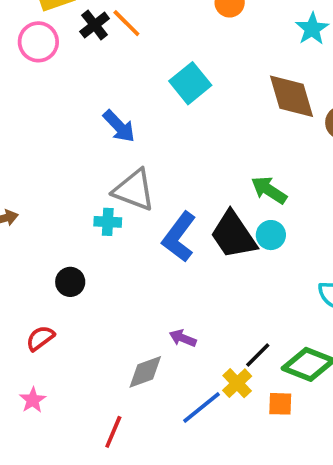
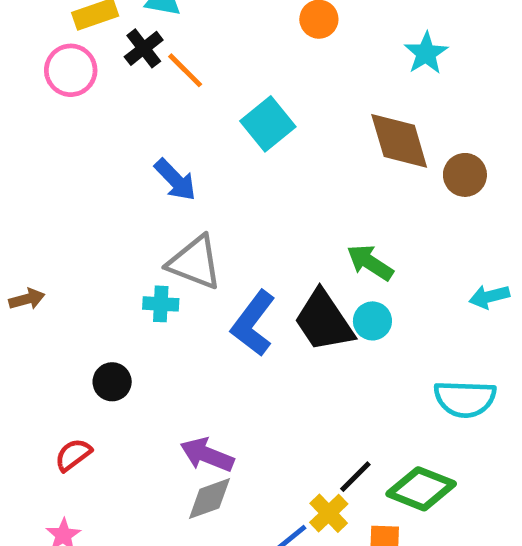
orange line: (126, 23) -> (185, 70), moved
purple arrow: (183, 338) -> (207, 455), moved, size x1.5

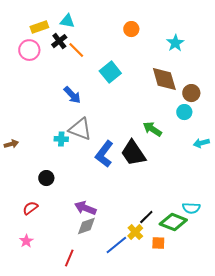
cyan cross: (161, 304) -> (61, 139), moved
cyan circle: (372, 321) -> (184, 112), moved
cyan semicircle: (465, 399) -> (191, 208), moved, size x0.7

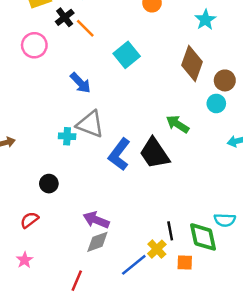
pink circle: (29, 50) -> (34, 45), moved
brown diamond: (164, 79) -> (192, 63), turned 36
black line: (146, 217) -> (170, 231), turned -56
green diamond: (173, 222) -> (203, 237), turned 56

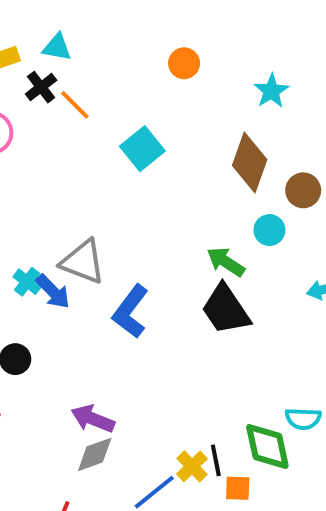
blue arrow: (80, 83) -> (53, 292), moved
cyan circle: (216, 103) -> (269, 230), moved
cyan cross: (67, 136) -> (27, 282), moved, turned 35
black trapezoid: (154, 153) -> (226, 309), moved
black line: (170, 231) -> (216, 460), moved

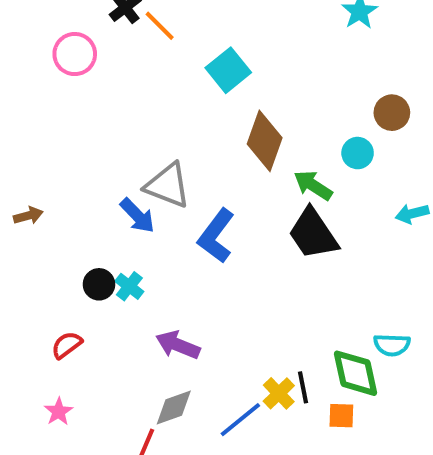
brown diamond: (250, 163) -> (265, 141), moved
cyan cross: (27, 282) -> (129, 286), moved
gray diamond: (95, 454) -> (174, 408), moved
orange square: (238, 488) -> (341, 416), moved

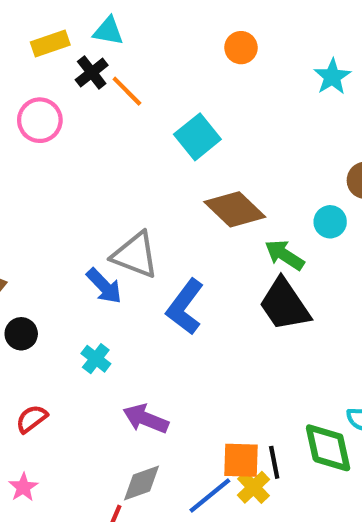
brown diamond: (265, 141) -> (235, 209), turned -66
black circle: (99, 284) -> (21, 334), moved
yellow cross: (279, 393) -> (253, 487), moved
orange square: (341, 416) -> (241, 460), moved, size x1.4

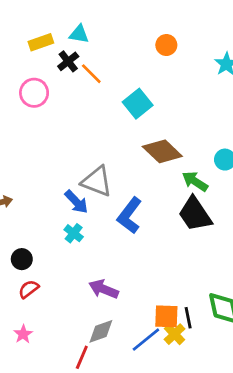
black circle: (21, 334) -> (22, 259), moved
cyan cross: (96, 359) -> (74, 233), moved

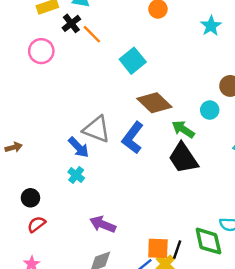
blue L-shape: (130, 215) -> (133, 138), moved
black line: (188, 318) -> (177, 250), turned 30

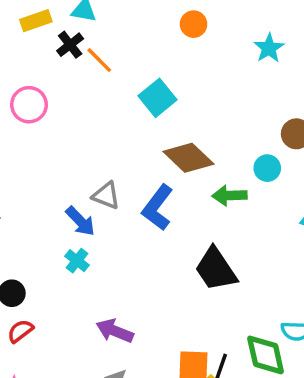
pink circle: (41, 51) -> (29, 105), moved
gray triangle: (97, 129) -> (106, 196), size x0.7
green arrow: (183, 129) -> (230, 196), turned -35
black trapezoid: (183, 158) -> (216, 269), moved

